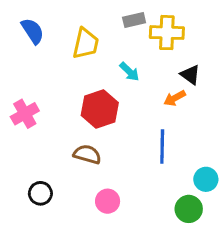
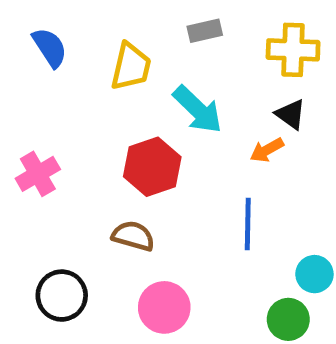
yellow cross: (167, 33) -> (293, 50), moved
cyan arrow: (129, 72) -> (198, 109), size x1.6
black circle: (40, 193) -> (62, 296), size x1.4
pink circle: (108, 201) -> (164, 307), size x1.4

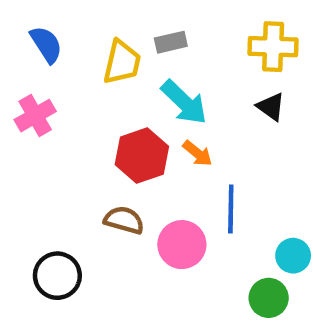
gray rectangle: (205, 31) -> (171, 42), moved
orange arrow: (267, 150) -> (197, 153), moved, turned -112
pink cross: (38, 174) -> (35, 116), moved
pink circle: (164, 307) -> (182, 245), moved

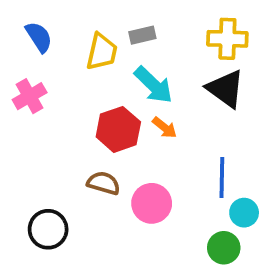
black triangle: (271, 107) -> (226, 89), size x1.6
blue line: (231, 209) -> (222, 177), moved

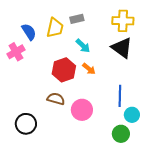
blue semicircle: (39, 37) -> (29, 32), moved
cyan arrow: (153, 85) -> (83, 46), size x0.7

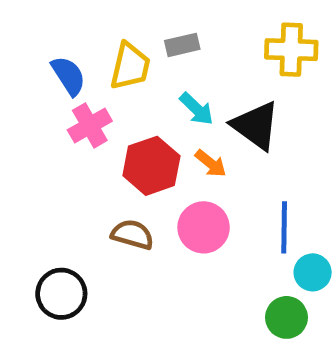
black triangle: (122, 48) -> (256, 125), moved
pink cross: (16, 52) -> (90, 125), moved
pink circle: (82, 110) -> (204, 227), moved

